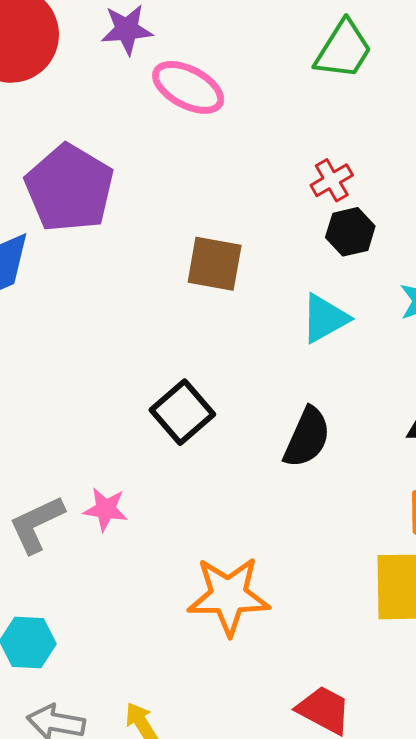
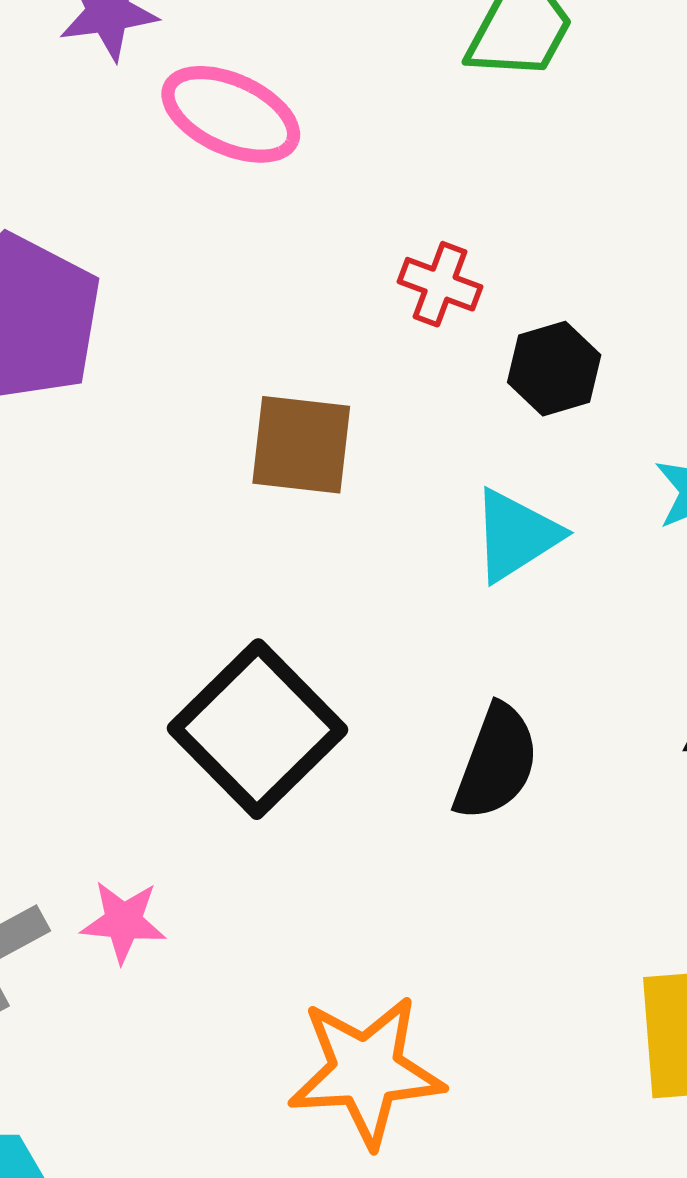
red cross: (332, 180) -> (440, 284), moved, turned -36
black square: (182, 412) -> (257, 729), size x1.4

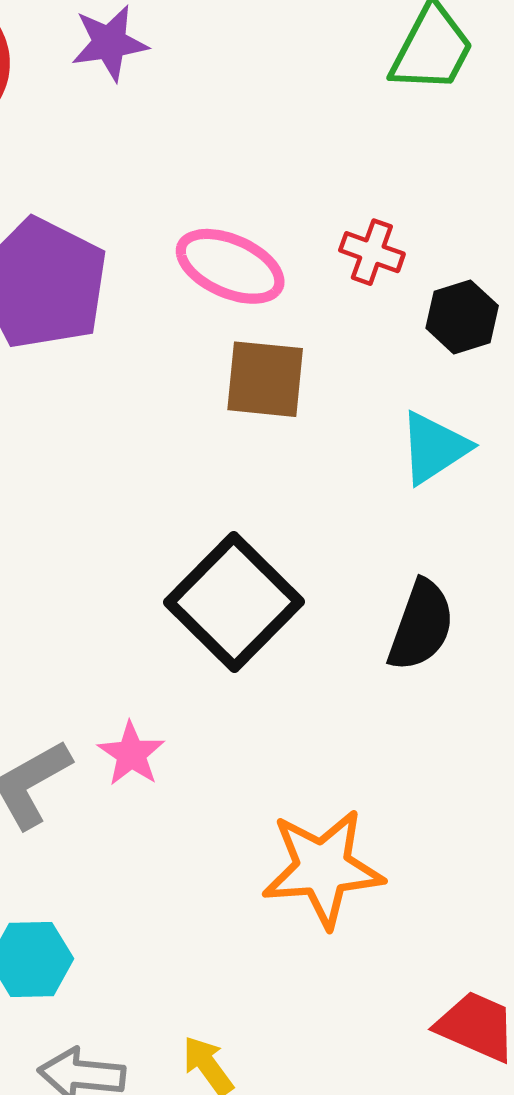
pink ellipse: (231, 114) -> (230, 266), moved
pink star: (123, 921) -> (131, 754), turned 30

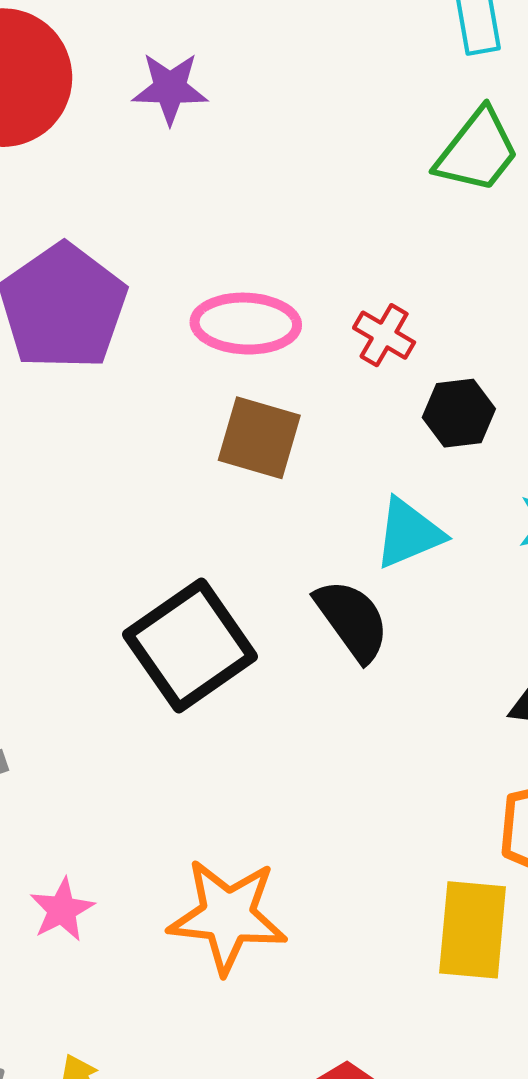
pink ellipse: (230, 266) -> (246, 324), turned -32
black semicircle: (421, 625) -> (352, 620), moved, turned -66
pink star: (131, 754) -> (62, 910), moved

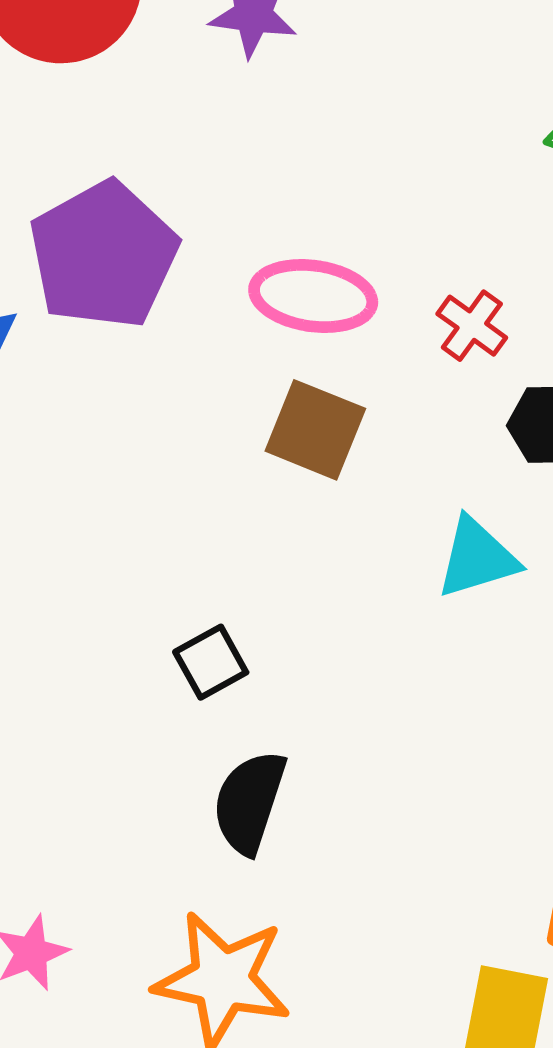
black semicircle: (352, 620) -> (249, 802), moved, turned -132
black square: (190, 646) -> (211, 662), size x0.5

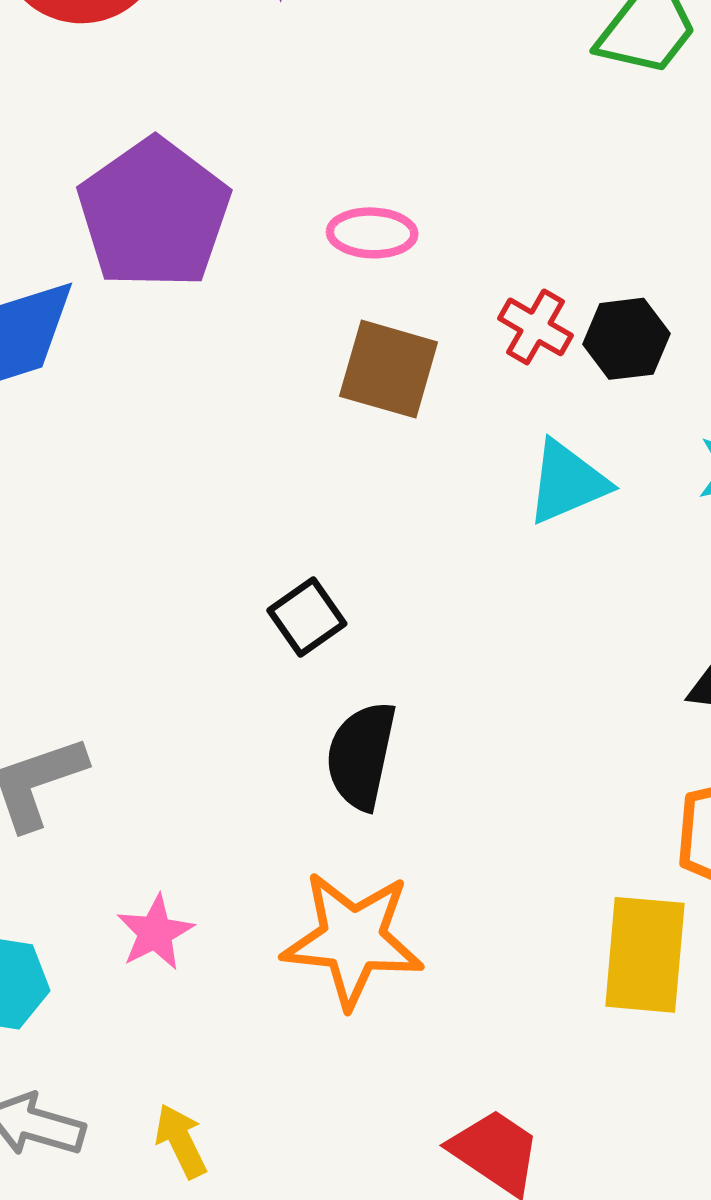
pink ellipse: (313, 296) -> (372, 233), size x0.7
red cross: (472, 326) -> (536, 327), moved

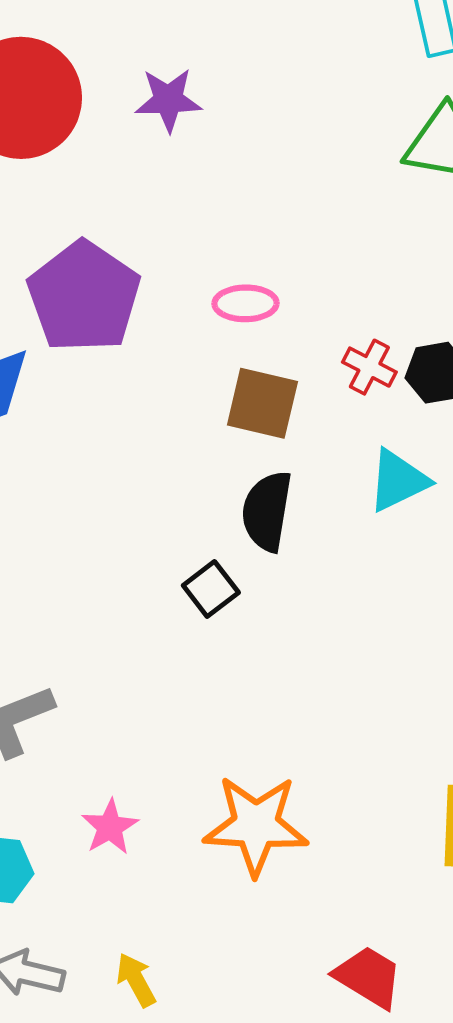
black semicircle: (361, 756) -> (267, 511), moved

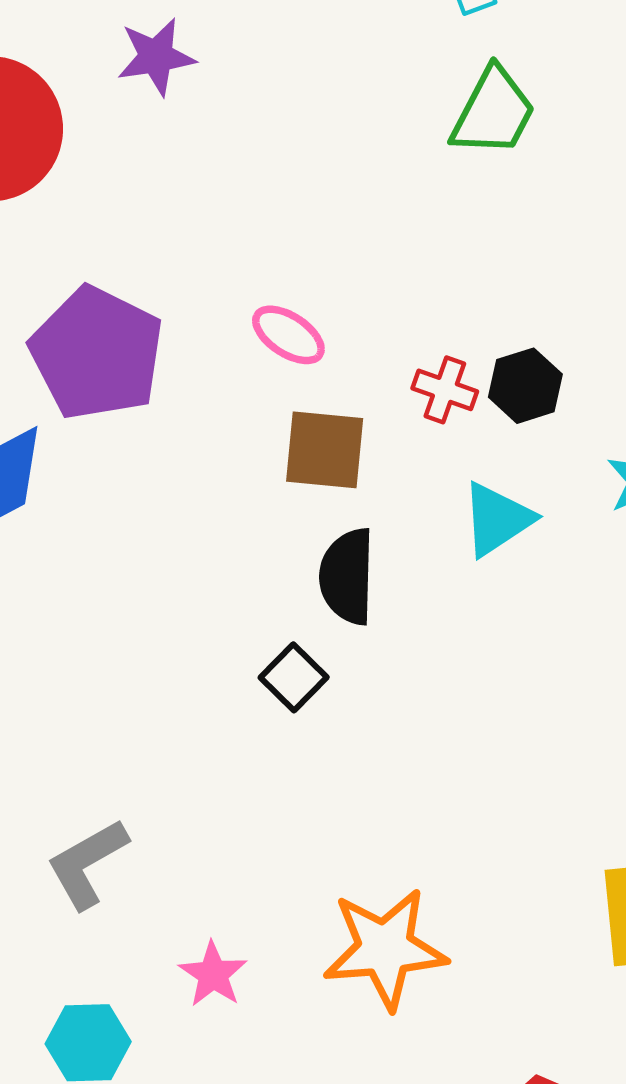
purple star: (168, 100) -> (156, 57), moved
pink ellipse: (246, 303) -> (288, 335), turned 42

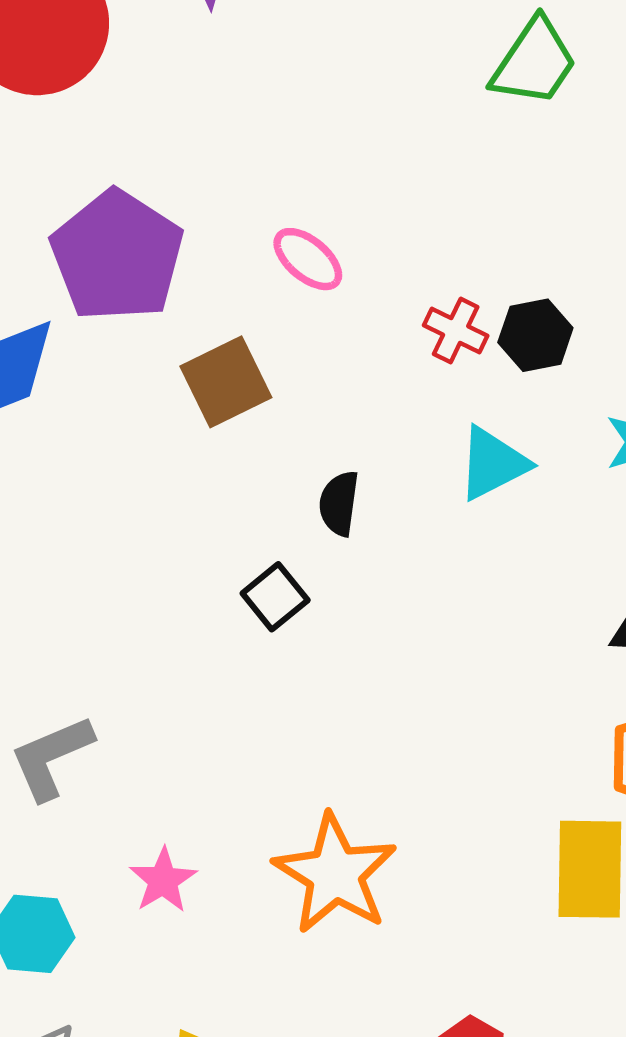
brown square: (325, 450) -> (226, 382), moved, turned -38
black semicircle: (347, 576) -> (339, 503), size x0.7
orange star: (385, 949) -> (335, 874), turned 30

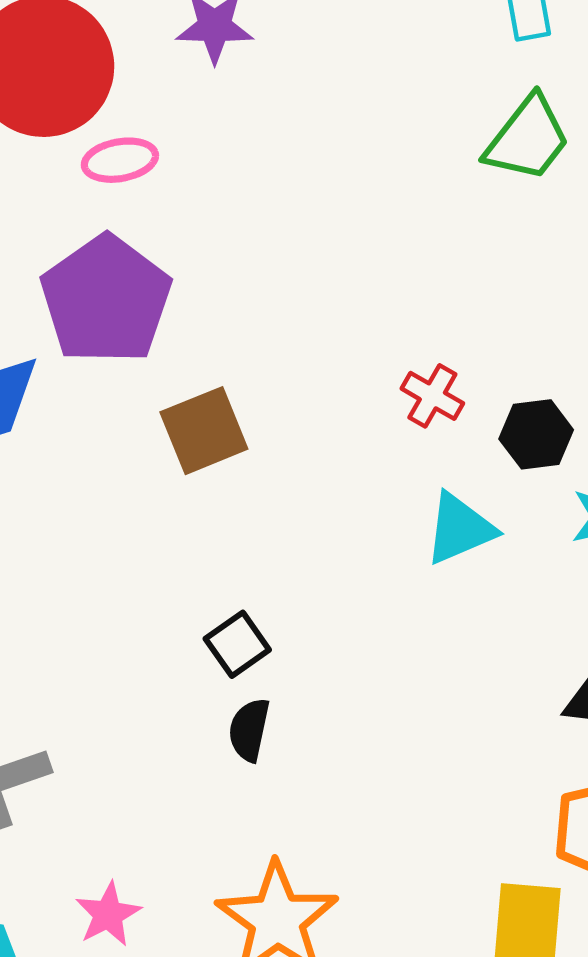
pink ellipse: (308, 259) -> (120, 160), moved, turned -54
black hexagon: (535, 335) -> (536, 434), moved
black semicircle: (339, 503) -> (249, 730), moved

